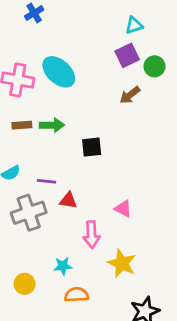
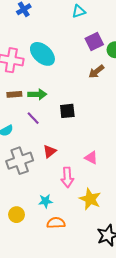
cyan triangle: (134, 25) -> (79, 11), moved
purple line: (46, 181) -> (33, 118), moved, turned 40
red triangle: (68, 200) -> (50, 151), turned -48

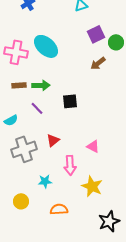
cyan star: (46, 201) -> (45, 181), moved

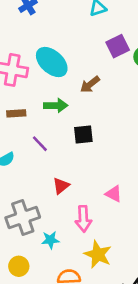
brown arrow: (98, 63) -> (90, 84), moved
green arrow: (41, 85) -> (56, 105), moved
gray cross: (24, 149) -> (23, 218), moved
yellow star: (92, 186) -> (98, 254), moved

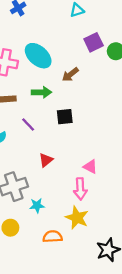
pink arrow: (83, 219) -> (80, 189), moved

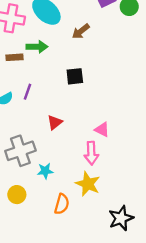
green arrow: (41, 92) -> (37, 47), moved
purple line: (28, 124) -> (27, 92), moved, turned 64
orange semicircle: (53, 237) -> (62, 204), turned 108

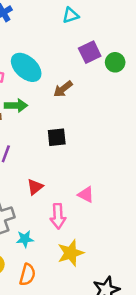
pink arrow: (91, 153) -> (58, 216), moved
yellow star: (88, 184) -> (71, 253), turned 30
orange semicircle: (62, 204) -> (27, 275), moved

